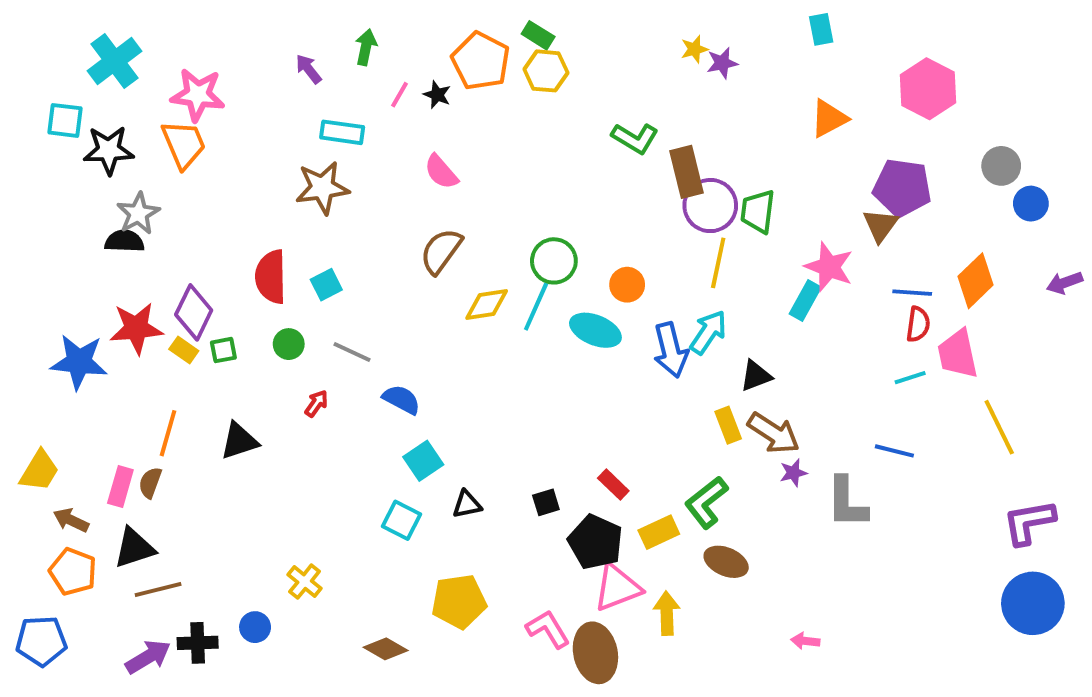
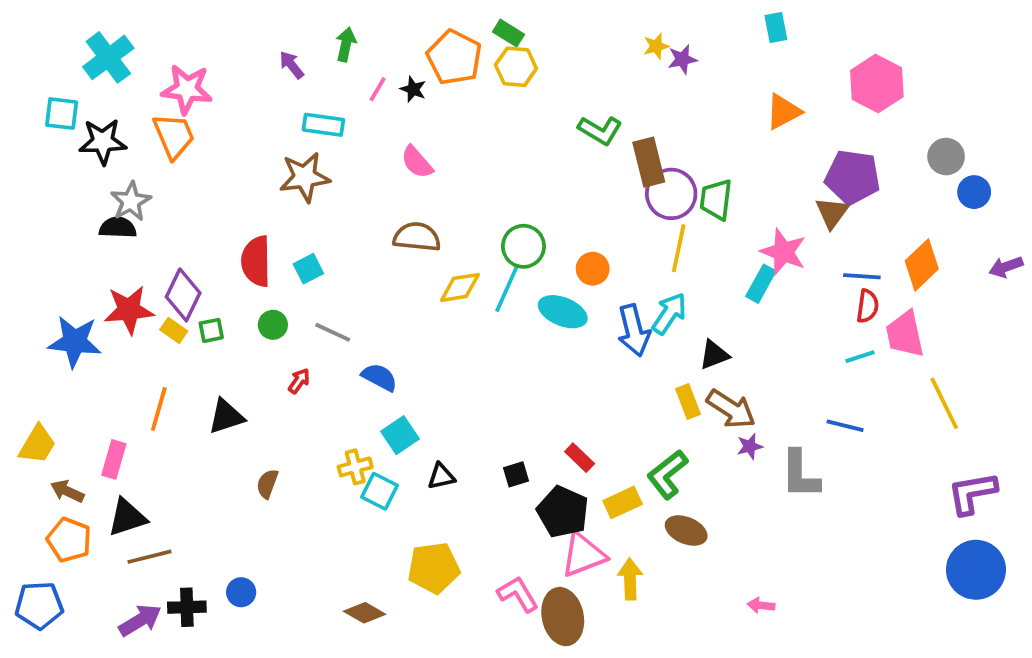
brown semicircle: (441, 251) -> (417, 237), turned 60
brown semicircle: (150, 483) -> (267, 484), moved
yellow cross: (305, 582) -> (355, 467), moved, turned 36

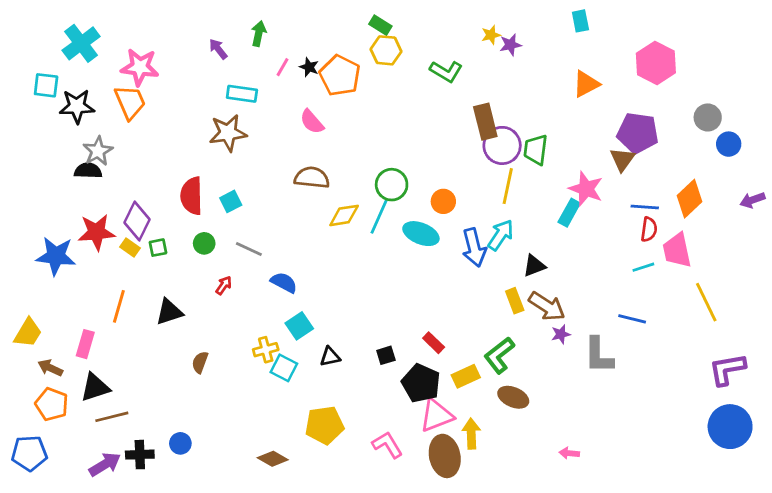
orange pentagon: (454, 57) -> (340, 76), moved
green L-shape: (600, 130) -> (446, 71), moved
brown ellipse: (563, 617) -> (445, 456), moved

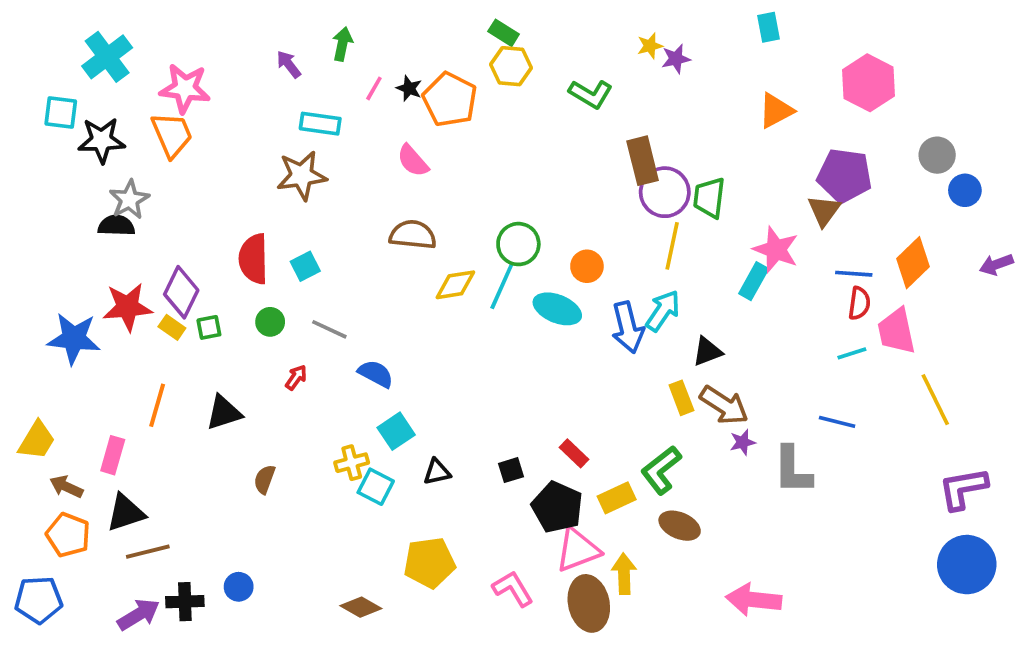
pink arrow: (569, 453) -> (754, 600), size x2.0

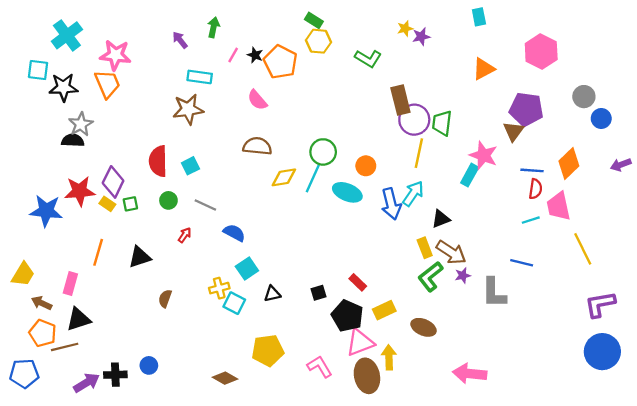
green L-shape: (661, 470) -> (430, 277), moved
brown line: (148, 552) -> (65, 347), moved

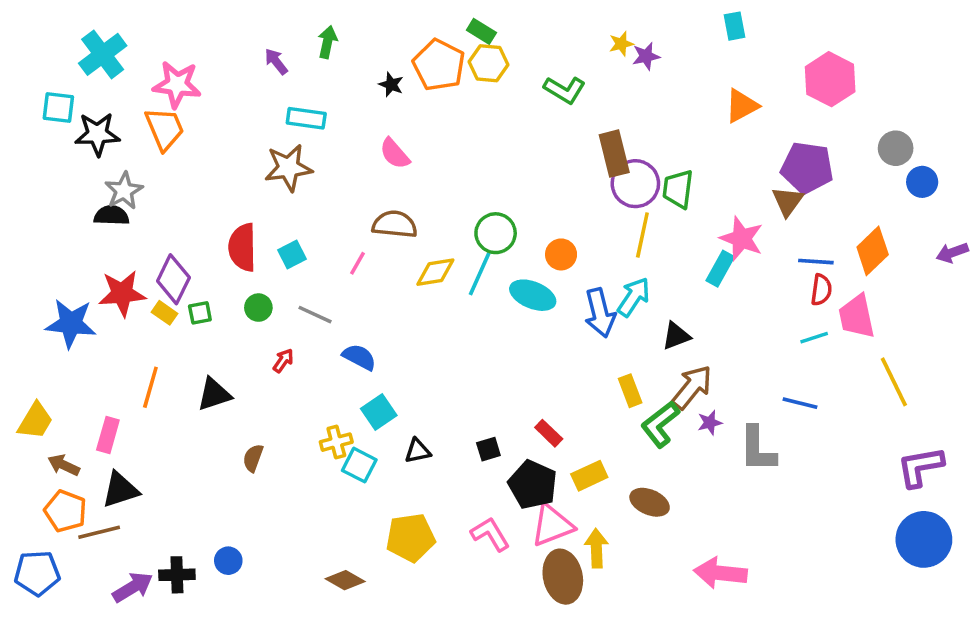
pink line: (233, 55) -> (358, 263), moved
orange pentagon: (280, 62) -> (439, 65), moved
yellow rectangle: (425, 248) -> (630, 391), moved
brown arrow: (451, 252) -> (692, 387), turned -84
pink L-shape: (320, 367) -> (490, 534), moved

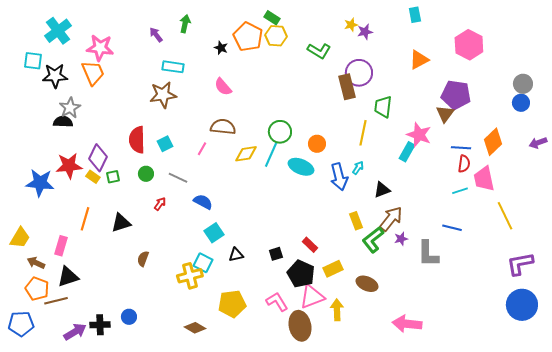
gray circle: (896, 148) -> (523, 84), moved
purple circle: (635, 184) -> (359, 73), moved
cyan arrow: (634, 297) -> (358, 168), size x0.6
yellow cross: (336, 442) -> (190, 276), moved, size x1.4
brown ellipse: (563, 577) -> (300, 326), moved

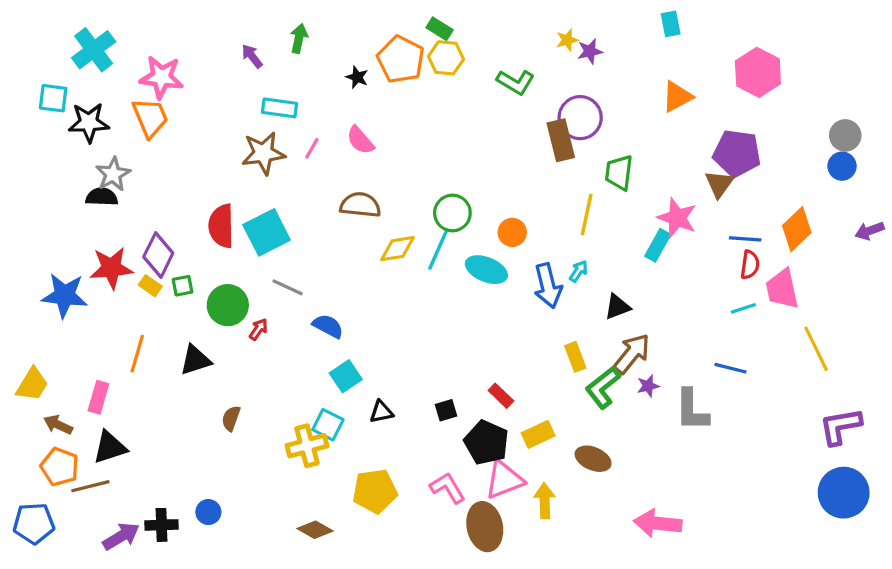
cyan square: (165, 144) -> (267, 232), size x1.8
pink line: (202, 149) -> (312, 148), moved
green circle: (146, 174) -> (228, 305), moved, size x1.6

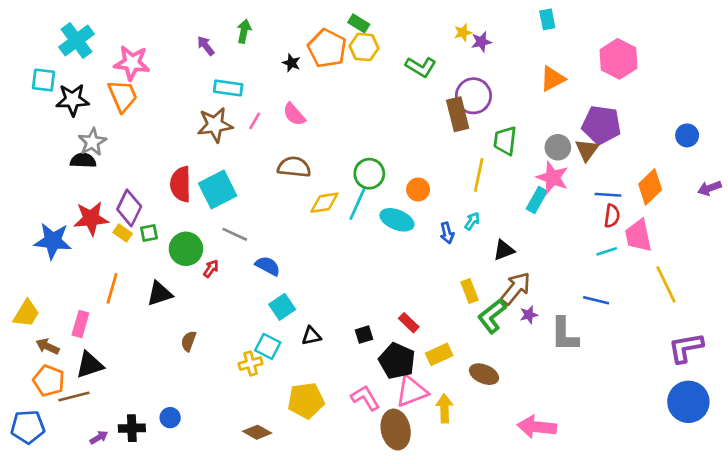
gray circle: (845, 135) -> (558, 147), moved
blue arrow: (548, 286) -> (447, 233), size x0.6
yellow cross: (307, 446) -> (251, 364), size x0.7
purple arrow: (121, 536) -> (99, 437), size x0.6

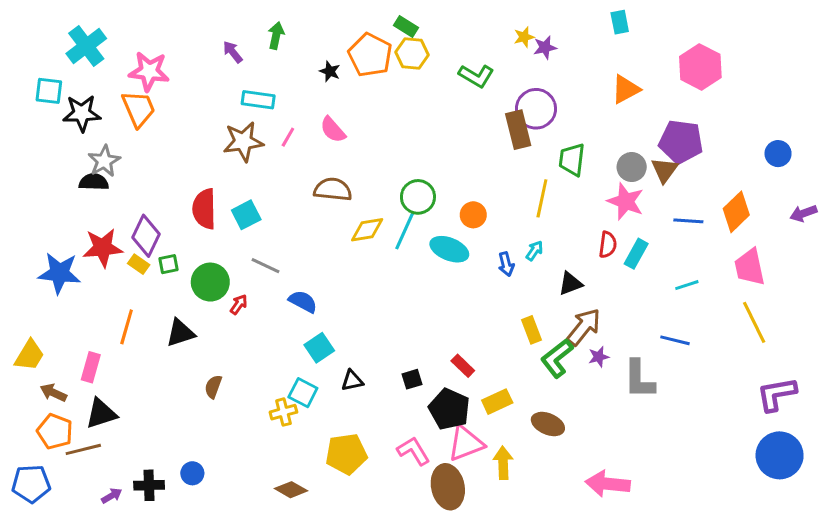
cyan square: (218, 189) -> (246, 215), size x0.7
cyan rectangle: (537, 200) -> (636, 254), moved
red semicircle: (612, 216) -> (608, 245), moved
pink trapezoid: (638, 236) -> (750, 267), moved

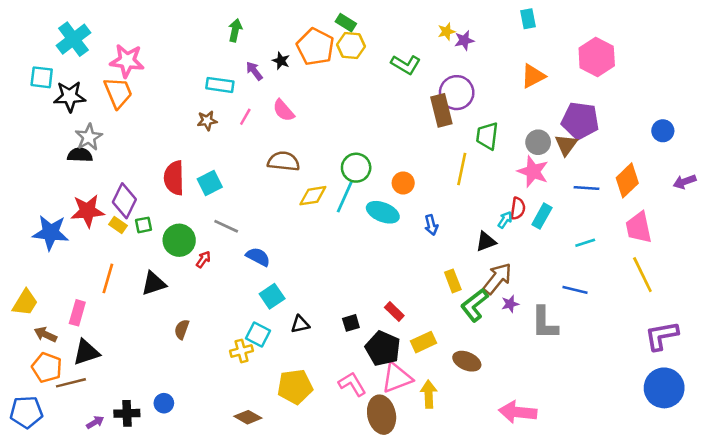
purple arrow: (233, 52) -> (254, 71), moved
brown star: (243, 142) -> (207, 121), size x0.6
cyan arrow: (535, 251) -> (505, 220), moved

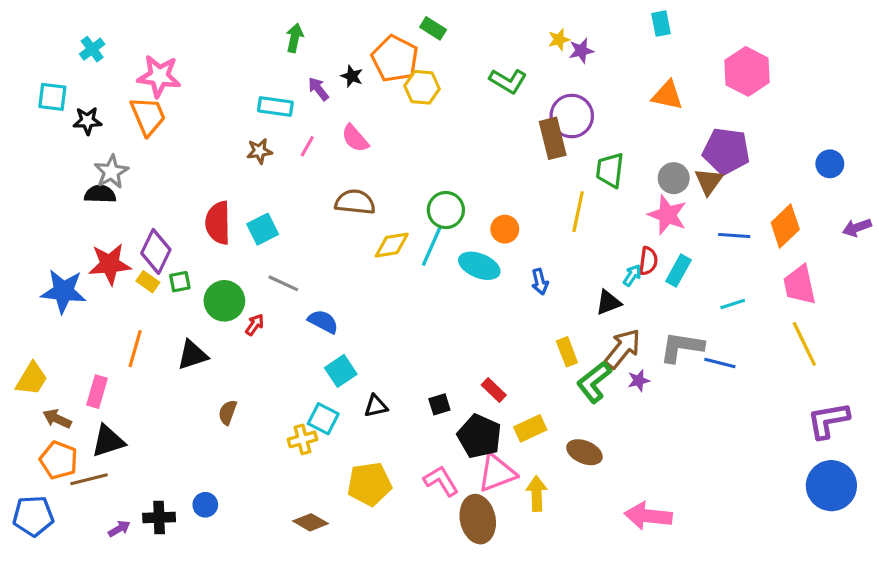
cyan cross: (73, 39) -> (92, 49), size x0.6
yellow hexagon: (351, 45) -> (422, 87), moved
orange triangle: (533, 76) -> (667, 95), turned 40
black star: (70, 96) -> (87, 121), size x0.7
gray L-shape: (544, 323) -> (682, 347), moved, turned 99

